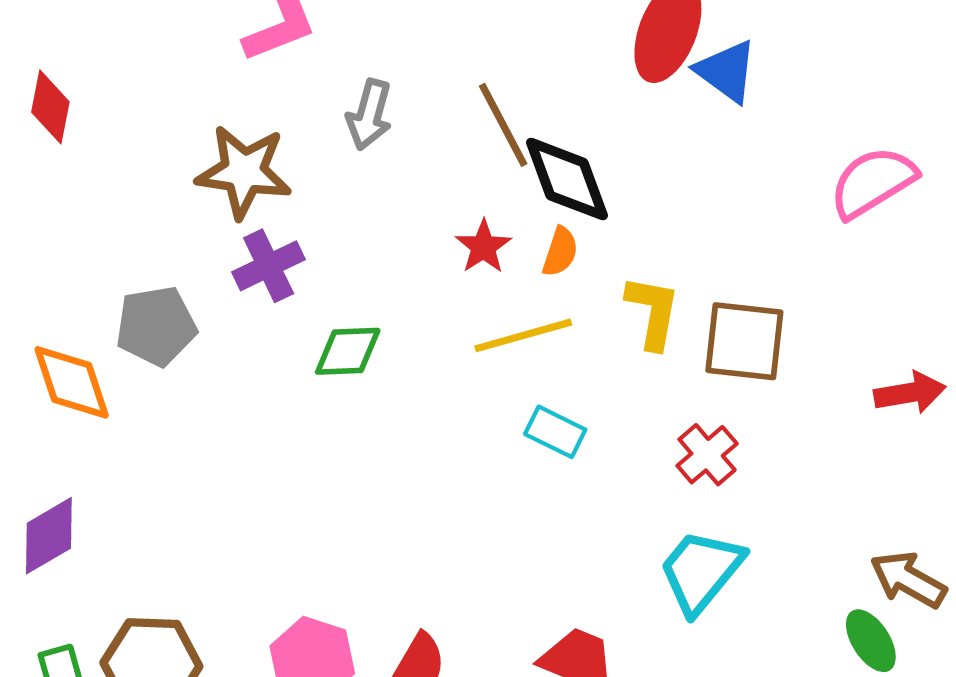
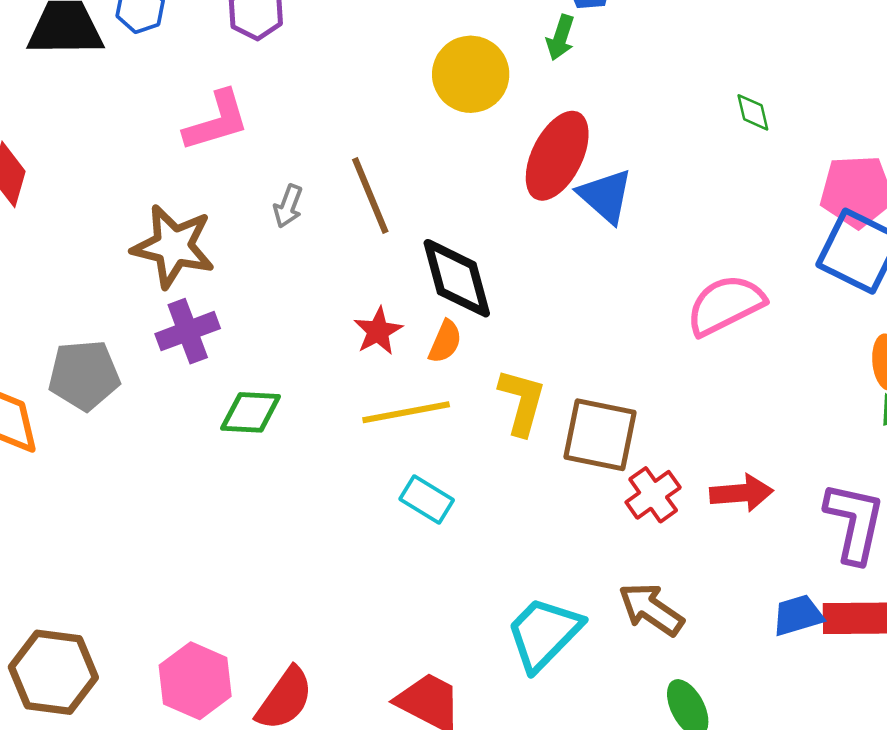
gray arrow: (369, 115) -> (288, 206), size x0.7
brown line: (503, 125) -> (370, 195), moved
red cross: (707, 455) -> (653, 495), moved
brown arrow: (908, 580) -> (651, 609), moved

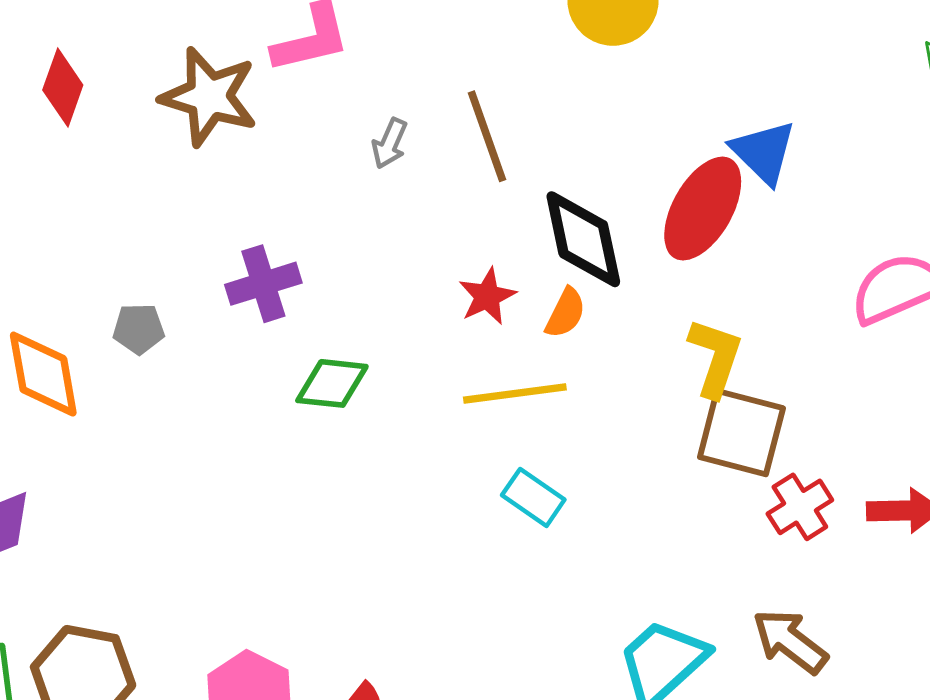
red ellipse: (557, 156) -> (703, 209), moved
brown star: (173, 246) -> (209, 97), moved
gray pentagon: (84, 375) -> (139, 329), size x0.6
yellow L-shape: (522, 402) -> (715, 358), moved

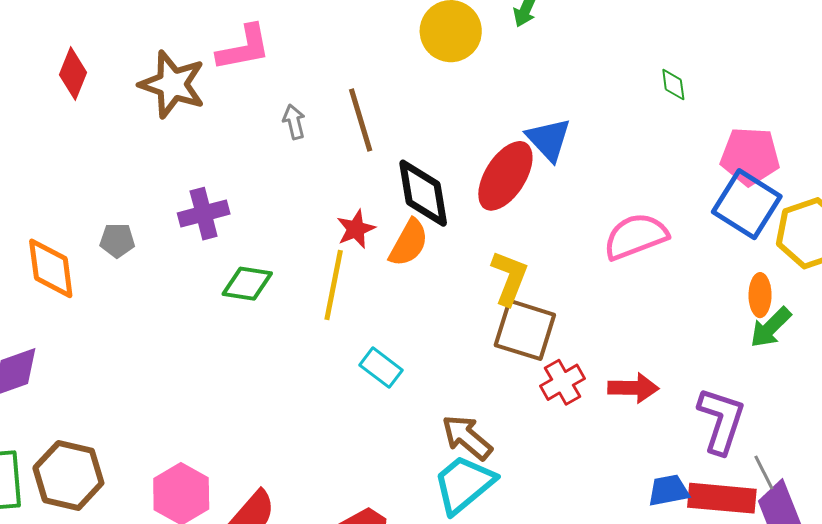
gray arrow: (390, 143) -> (294, 122), turned 140
orange semicircle: (565, 313) -> (409, 243), size x1.4
yellow line: (515, 393) -> (334, 285), moved, turned -74
brown arrow: (790, 641) -> (467, 437), moved

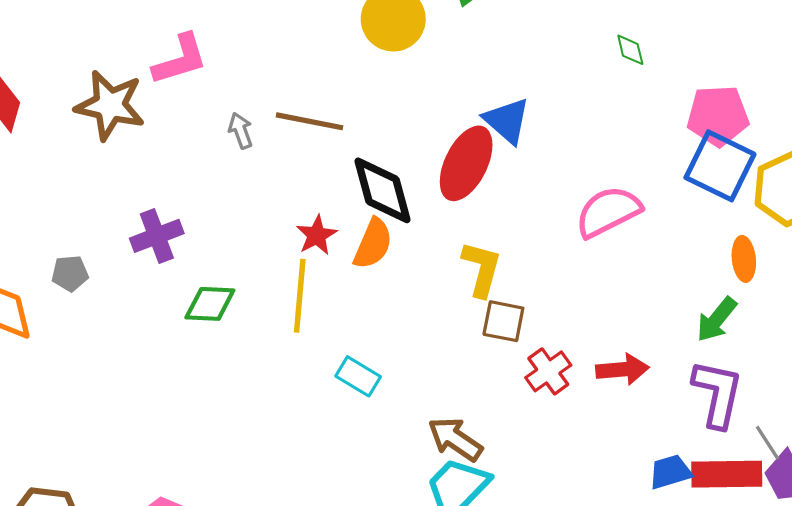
brown line: (361, 120) -> (309, 121), turned -56
green arrow: (771, 327) -> (717, 319), moved
brown square: (525, 330) -> (503, 321), size x0.7

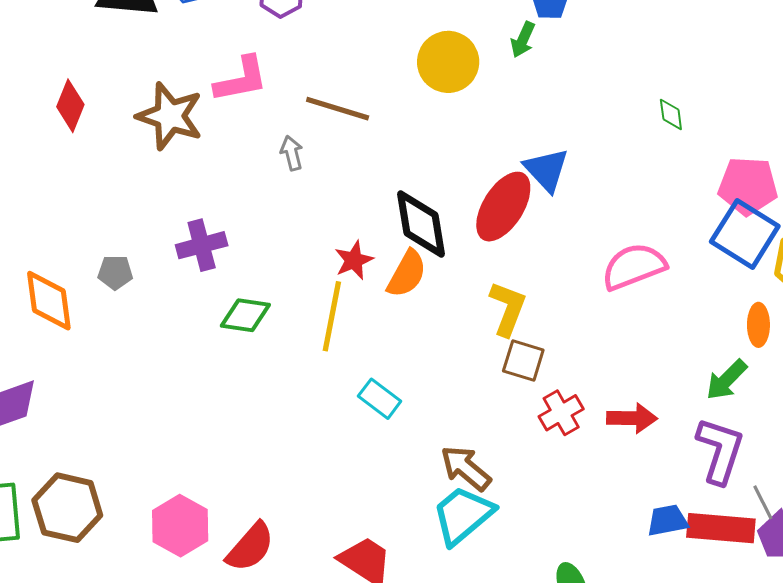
brown line: (309, 121) -> (338, 109), moved

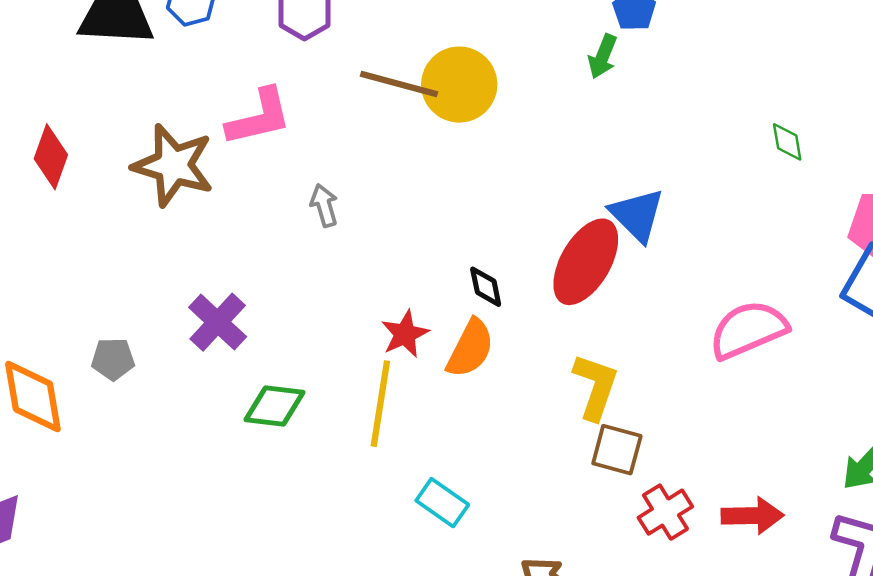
yellow circle: (448, 62) -> (459, 85), moved
brown line: (338, 109) -> (399, 84), moved
black diamond: (421, 224) -> (486, 287), size x0.5
purple cross: (202, 245) -> (218, 322), turned -30

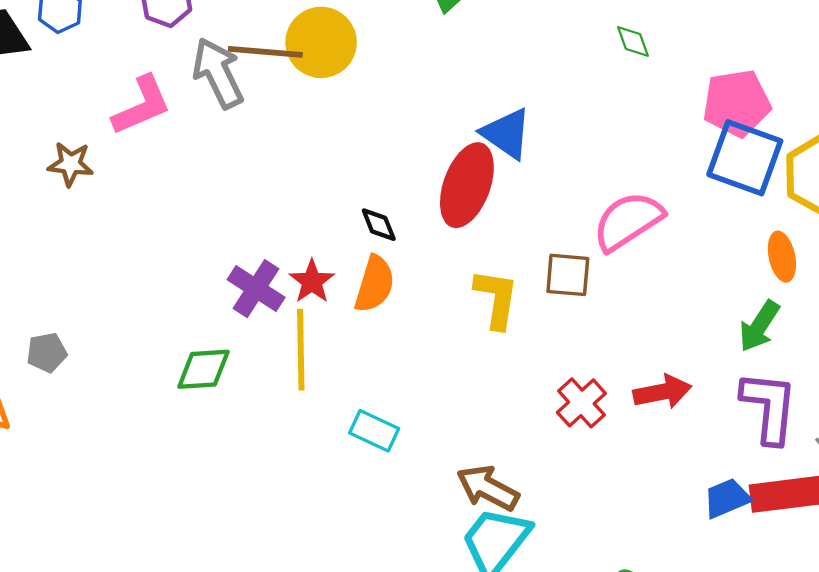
brown star: (173, 165) -> (71, 164), size x0.6
gray arrow: (324, 205) -> (218, 73), moved, size x1.8
purple cross: (218, 322) -> (256, 289), moved
brown square: (617, 450) -> (568, 275), moved

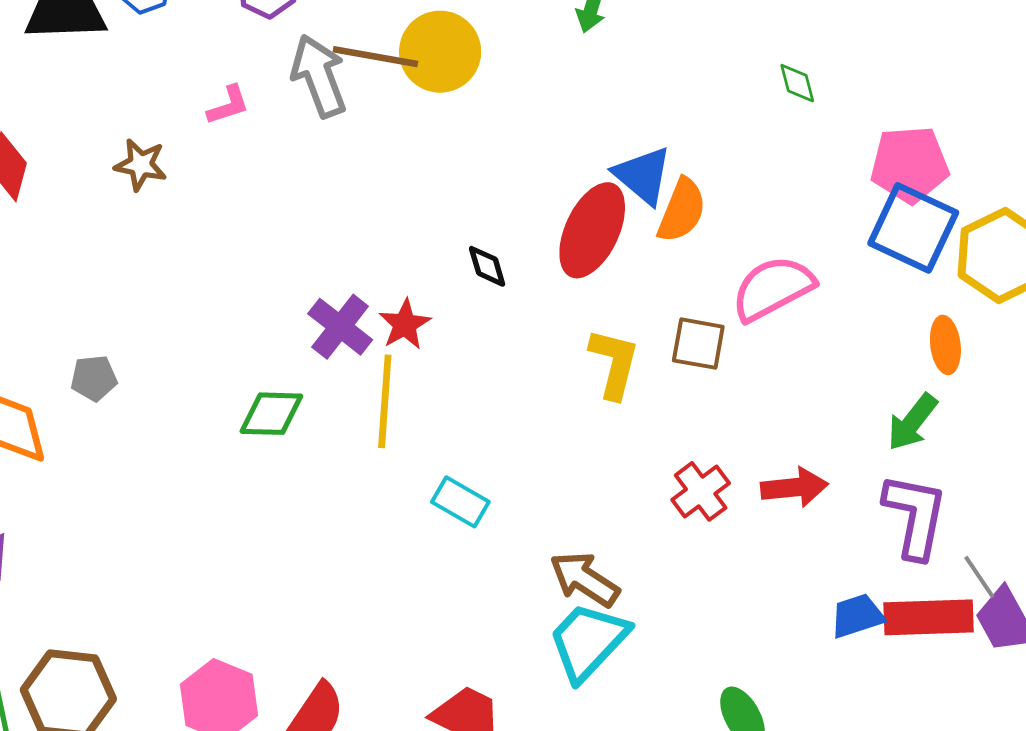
pink L-shape: (142, 106) -> (228, 105), size x0.6
orange semicircle: (375, 284) -> (682, 210), moved

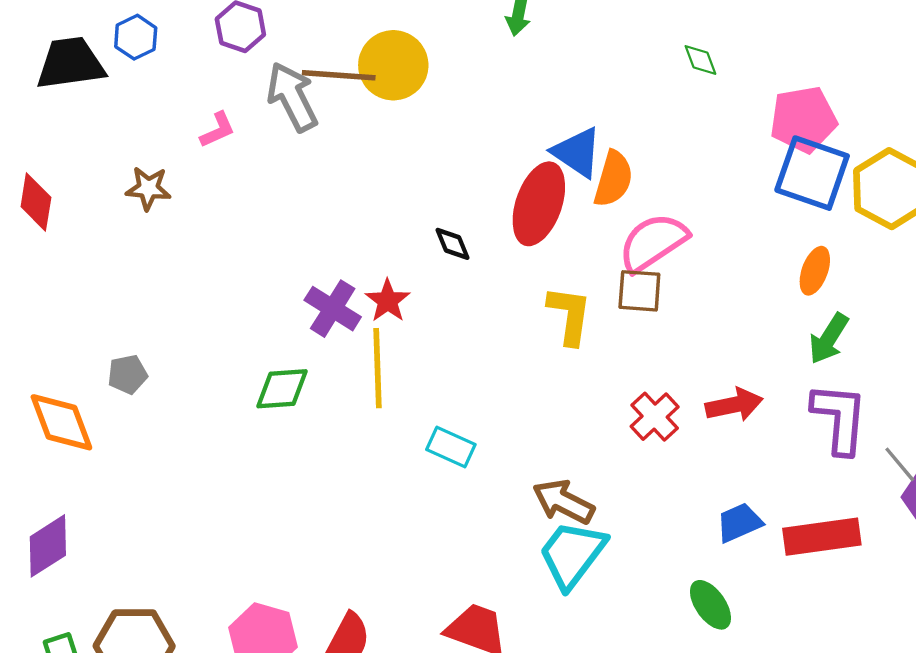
pink semicircle: (773, 288) -> (653, 242), moved
orange ellipse: (945, 345) -> (815, 271), moved, turned 33
blue trapezoid: (857, 616) -> (739, 523), moved
red rectangle: (929, 617) -> (822, 537), moved

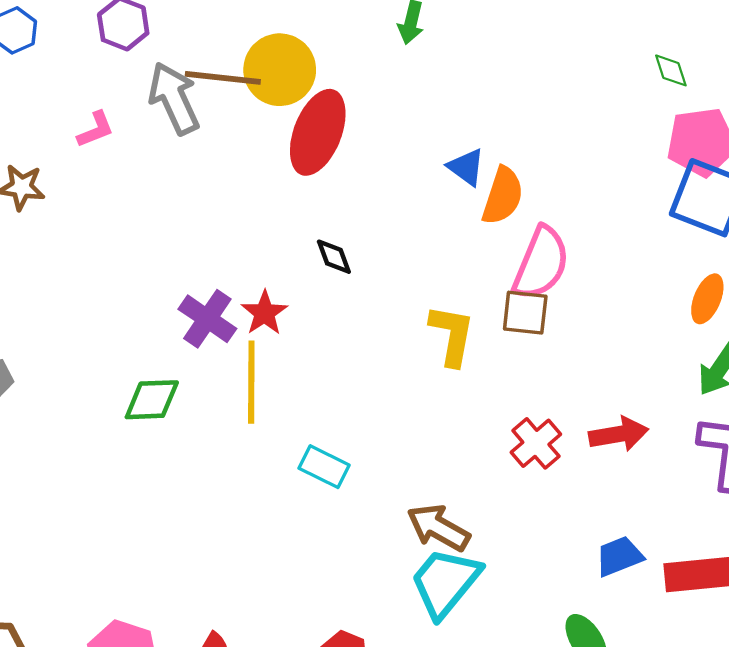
green diamond: (700, 60) -> (671, 70), moved
blue triangle: (577, 152) -> (466, 167), size x0.7
red ellipse: (539, 204) -> (318, 132), moved
pink semicircle: (653, 242) -> (541, 263), turned 144

